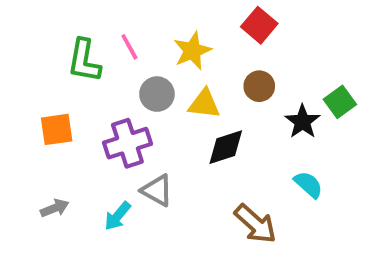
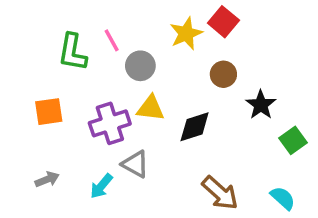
yellow star: (192, 51) -> (186, 34), moved
gray circle: (157, 94) -> (140, 66), moved
green square: (340, 102) -> (293, 140), moved
yellow triangle: (204, 104) -> (151, 108), moved
cyan semicircle: (308, 185) -> (283, 198), moved

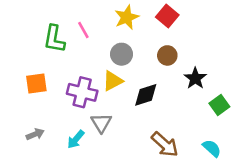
yellow star: (186, 34) -> (127, 17), moved
gray circle: (140, 66) -> (122, 54), moved
yellow triangle: (151, 108) -> (113, 81), turned -35
purple cross: (110, 123) -> (82, 92), turned 32
gray triangle: (135, 164) -> (101, 123), turned 30

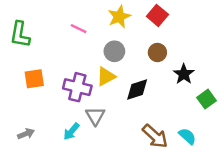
pink line: (83, 30) -> (79, 29), turned -35
green L-shape: (54, 39) -> (20, 35), moved
gray arrow: (35, 134) -> (26, 134), moved
cyan semicircle: (212, 148) -> (187, 136), moved

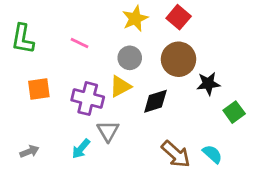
pink line: (79, 29) -> (80, 43), moved
brown circle: (157, 52) -> (179, 59), size x1.6
black star: (184, 74) -> (208, 84), turned 30

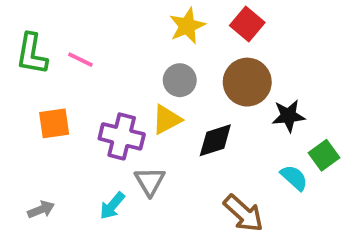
pink line: (80, 43) -> (80, 60), moved
cyan semicircle: (212, 154) -> (294, 178), moved

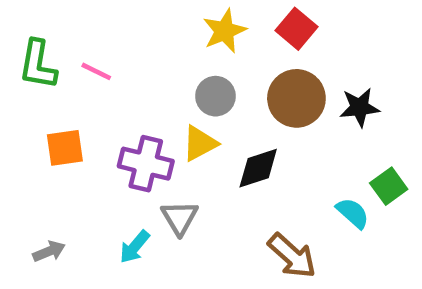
black star: (288, 116) -> (359, 107), moved

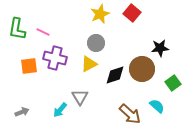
brown circle: (296, 98) -> (142, 69), moved
purple cross: (146, 164) -> (55, 58), moved
cyan semicircle: (353, 213) -> (157, 106), moved

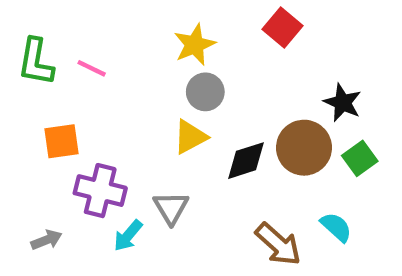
yellow star: (100, 14) -> (195, 45), moved
black star: (160, 48) -> (343, 103), turned 30
purple cross: (55, 58) -> (100, 191), moved
green square: (173, 83) -> (360, 158), moved

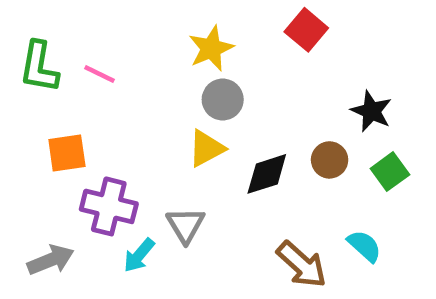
brown circle: (304, 148) -> (330, 160), size x0.6
gray arrow: (47, 240) -> (51, 260), size x1.4

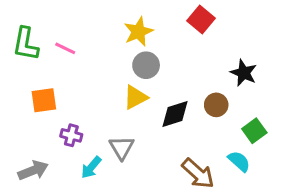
green square: (390, 172) -> (254, 131), moved
purple cross: (109, 206) -> (71, 135), size x0.6

